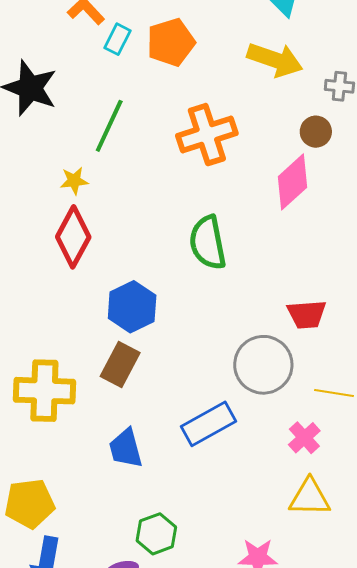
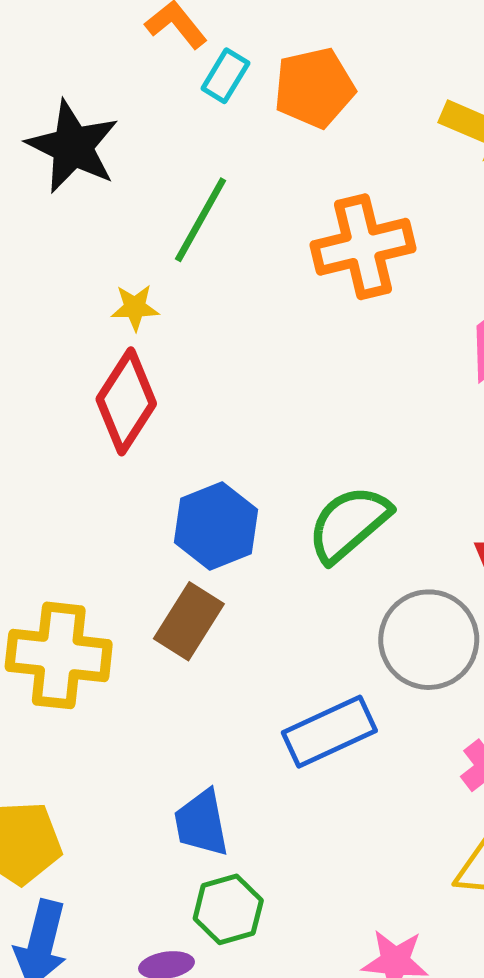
green semicircle: (208, 243) -> (349, 524), moved, turned 56
blue trapezoid: (126, 448) -> (201, 823), moved

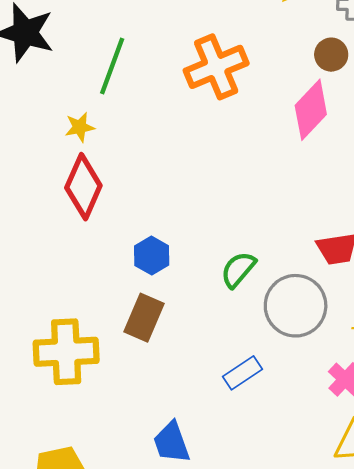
green semicircle: (349, 524) -> (238, 270), moved, size x0.7
blue hexagon: (216, 526) -> (152, 256), size x0.7
blue rectangle: (329, 732) -> (242, 373), size x0.7

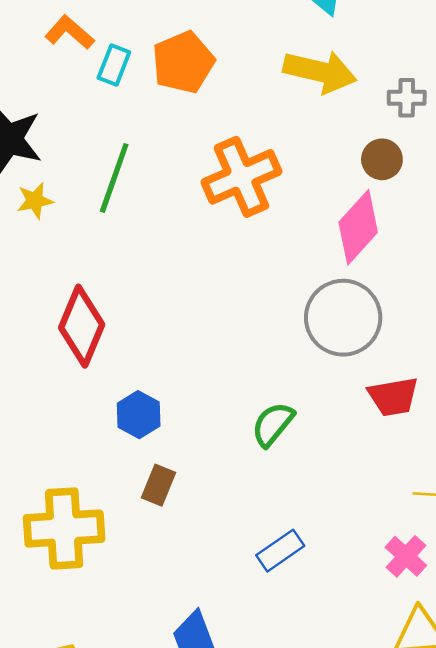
yellow star: (80, 127) -> (35, 201), moved
blue hexagon: (152, 256) -> (139, 415), moved
gray circle: (296, 306) -> (343, 318), moved
brown rectangle: (144, 318) -> (159, 485), size x0.7

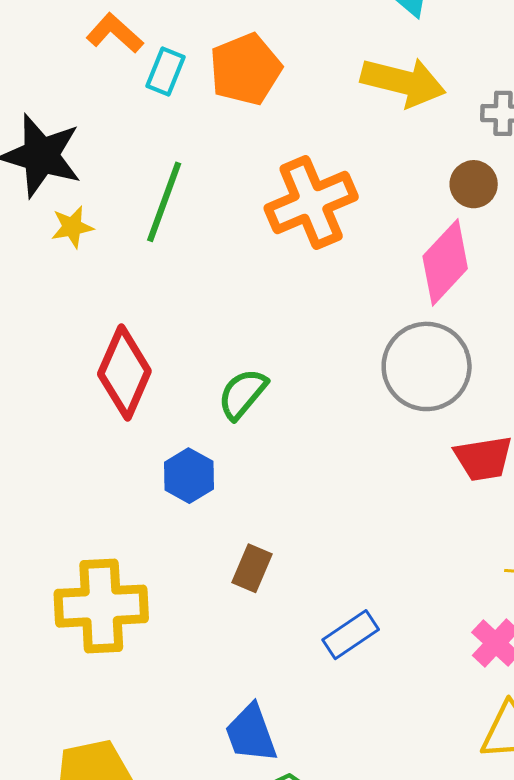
green semicircle: (273, 424) -> (243, 394), moved
brown rectangle: (159, 485) -> (252, 568), moved

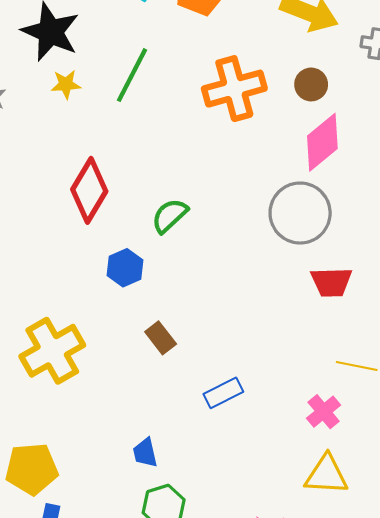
brown circle: (474, 184) -> (311, 84), moved
brown rectangle: (252, 568) -> (161, 338), turned -68
yellow cross: (101, 606) -> (52, 351), turned -34
blue trapezoid: (251, 733) -> (145, 453), size x0.7

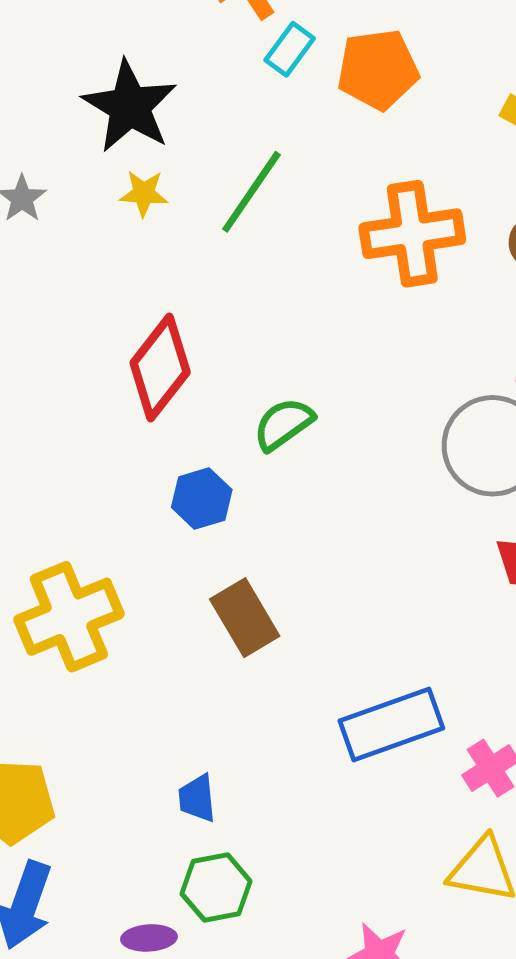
brown rectangle: (161, 338) -> (245, 618), size x1.4
blue rectangle: (223, 393) -> (391, 725), moved, size x1.6

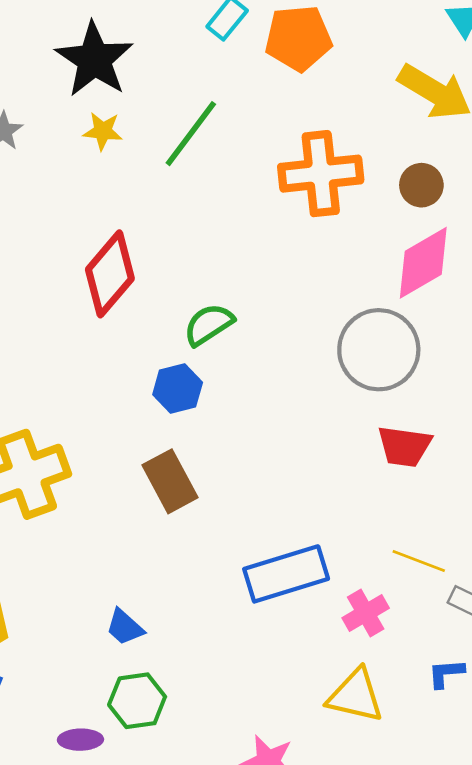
blue hexagon: (202, 498) -> (178, 388), moved
blue trapezoid: (197, 798) -> (125, 627), turned -45

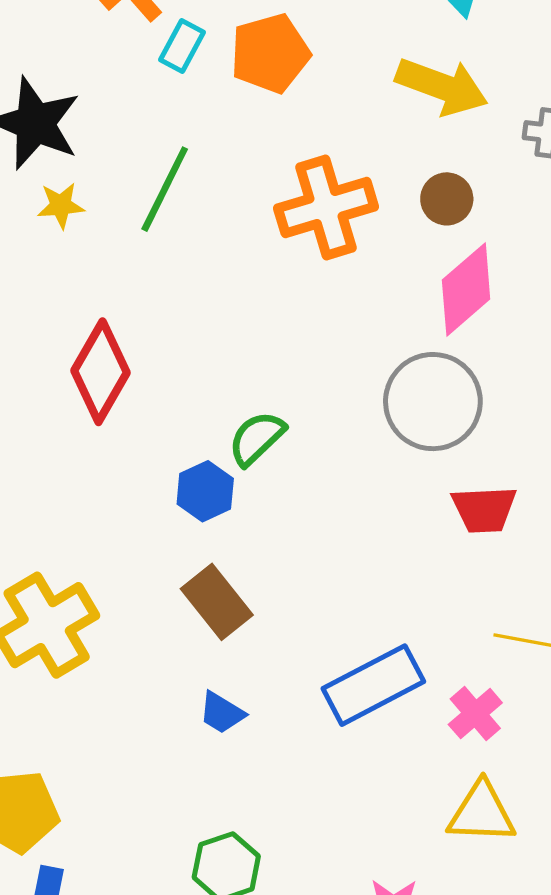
green semicircle: (209, 325) -> (257, 438), moved
blue trapezoid: (125, 627) -> (222, 713), moved

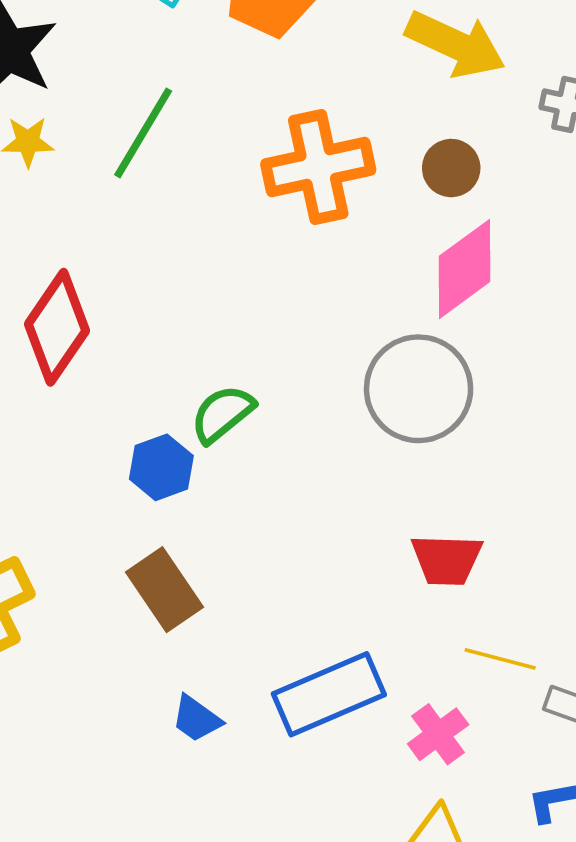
red trapezoid: (484, 509) -> (447, 560), moved
blue trapezoid: (222, 713) -> (196, 719), moved

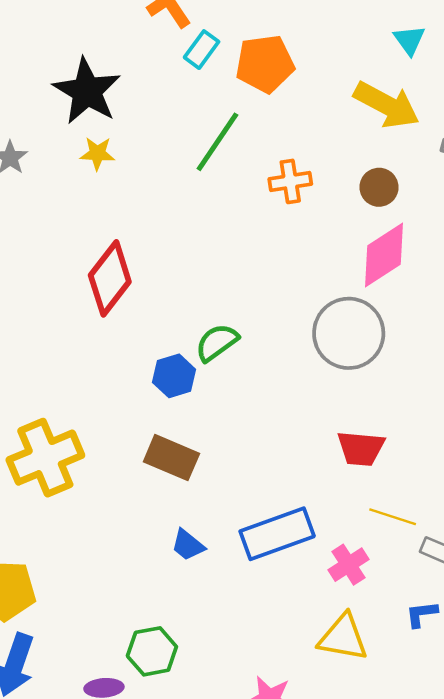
green line: (143, 133) -> (217, 142), moved
orange cross: (318, 167) -> (290, 181), size x0.6
brown rectangle: (164, 590) -> (171, 458), turned -36

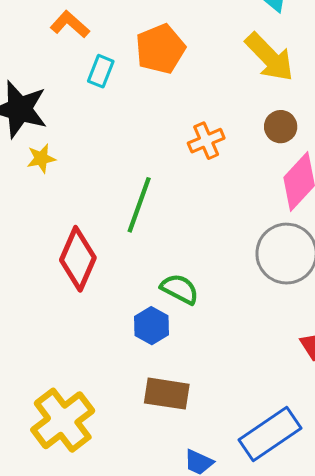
cyan rectangle: (202, 50) -> (101, 71), moved
yellow arrow: (387, 105) -> (269, 57), turned 32
green line: (217, 142) -> (139, 205), moved
green semicircle: (217, 342) -> (180, 289), turned 78

